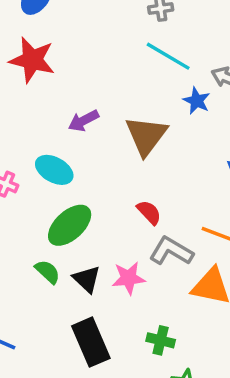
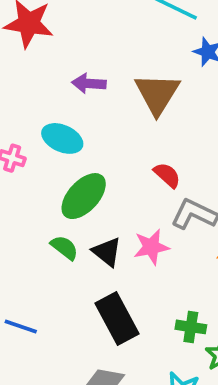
purple arrow: (83, 121) -> (89, 83), turned 36
green cross: (161, 340) -> (191, 327), moved

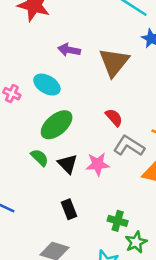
black rectangle: (117, 319) -> (69, 209), size x0.6

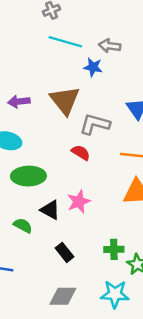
green ellipse: (57, 125) -> (28, 176), turned 56
gray L-shape: (129, 146) -> (95, 124), moved
green semicircle: (40, 158) -> (23, 226), moved

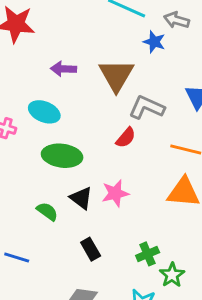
red semicircle: (81, 153) -> (126, 138), turned 90
green cross: (114, 249) -> (148, 254), turned -30

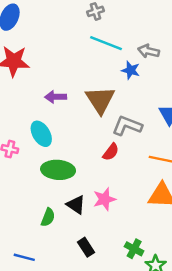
cyan ellipse: (44, 112) -> (41, 134), turned 40
green semicircle: (47, 211) -> (48, 217), turned 78
green cross: (148, 254) -> (134, 249), turned -36

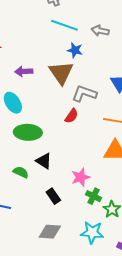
blue star: (131, 70) -> (75, 50), moved
pink star: (104, 199) -> (81, 177), moved
green semicircle: (48, 217) -> (21, 172), turned -84

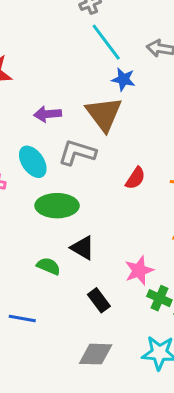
cyan line: (64, 25) -> (106, 42), turned 36
gray L-shape: (84, 94) -> (77, 153), moved
red semicircle: (71, 116) -> (135, 178), moved

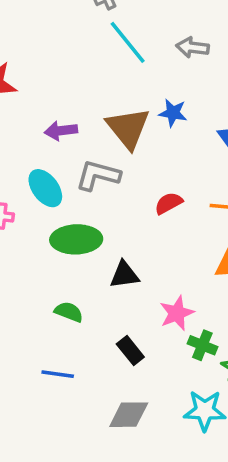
blue star: (123, 79) -> (173, 113), moved
red semicircle: (135, 178) -> (169, 203), turned -150
black triangle: (83, 248) -> (124, 275), moved, turned -36
blue line: (22, 318) -> (58, 374), moved

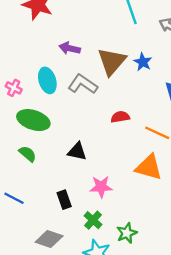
green ellipse: (76, 239) -> (33, 120), moved
green semicircle: (69, 312) -> (28, 154), moved
green cross: (202, 345) -> (93, 220), moved

